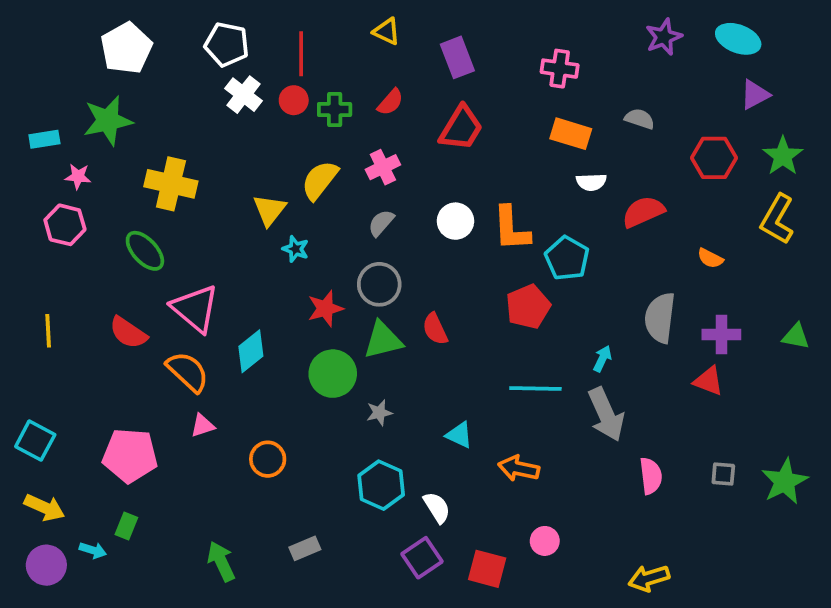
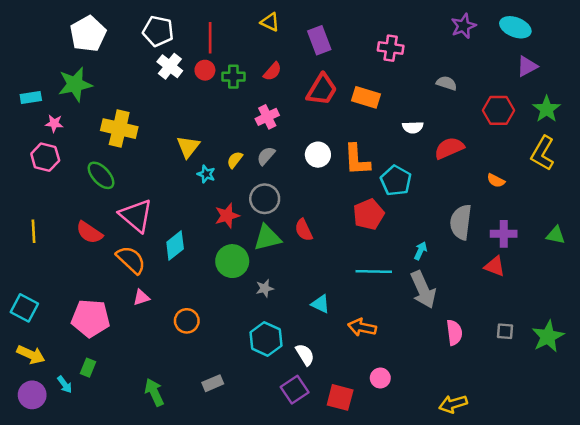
orange rectangle: (571, 134) -> (366, 97), moved
yellow semicircle: (320, 180) -> (235, 160), moved, size x0.6
cyan arrow: (93, 550) -> (65, 385), turned 36

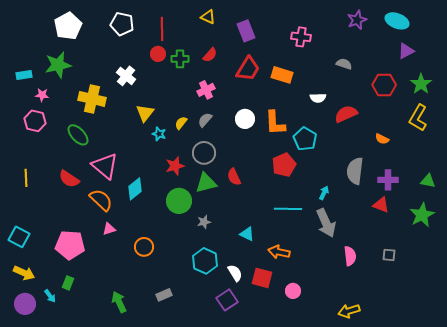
white cross: (170, 66) -> (126, 76), moved
green star: (548, 336) -> (422, 215), moved
red square: (340, 397) -> (262, 278), moved

